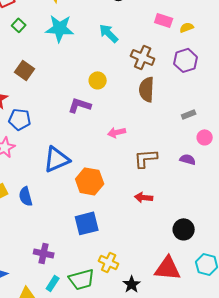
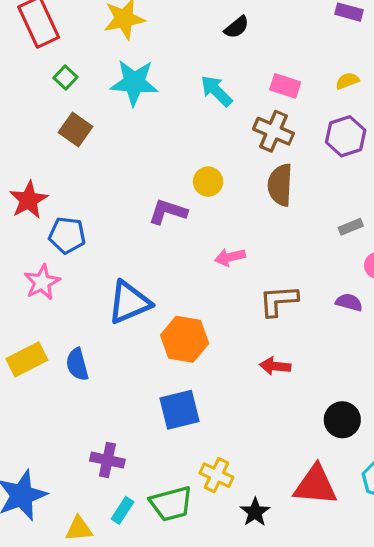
pink rectangle: (164, 20) -> (285, 86), moved
brown square: (25, 70) -> (76, 130), moved
yellow circle: (98, 80) -> (208, 182), moved

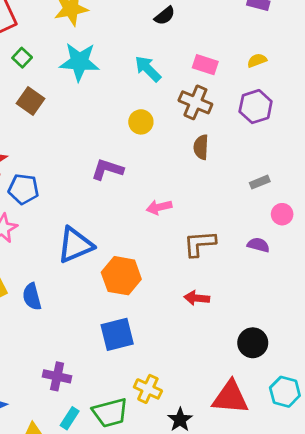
yellow circle: (208, 182) -> (141, 122), moved
brown semicircle: (280, 185) -> (201, 147), size x0.7

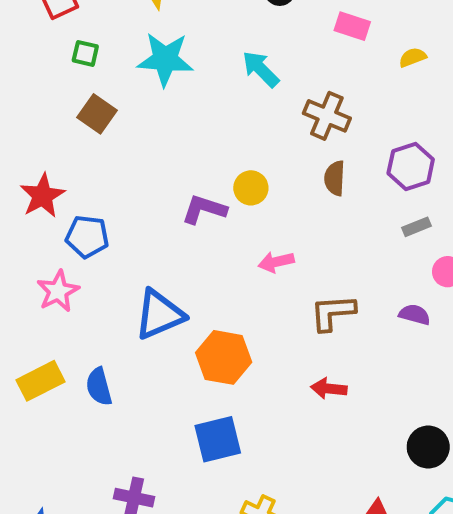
green square: (22, 58) -> (85, 53), turned -30
pink rectangle: (205, 65) -> (352, 26), moved
purple hexagon: (256, 107) -> (411, 166), moved
yellow circle: (141, 122) -> (251, 188), moved
black circle: (253, 343) -> (428, 447), moved

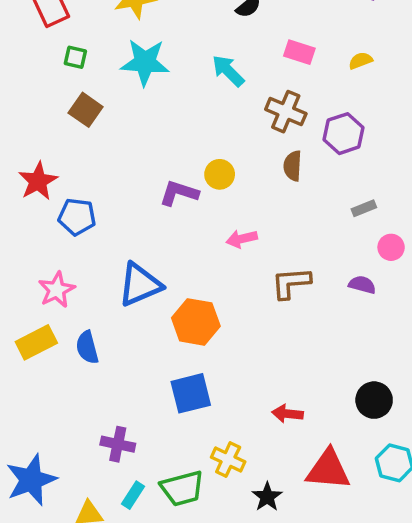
pink rectangle: (352, 26) -> (299, 52), moved
purple hexagon: (411, 166) -> (344, 134), moved
pink star: (58, 291) -> (57, 290), moved
red arrow: (329, 389) -> (288, 414), moved

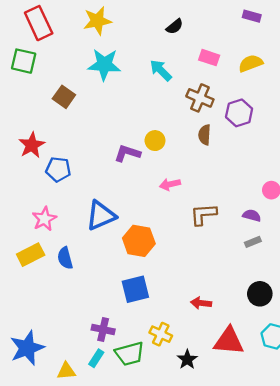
green square: (75, 57) -> (24, 61), moved, size x1.6
yellow semicircle: (360, 61) -> (251, 63), size x1.5
gray rectangle: (364, 208) -> (253, 242), moved
purple cross: (118, 444) -> (103, 330), moved

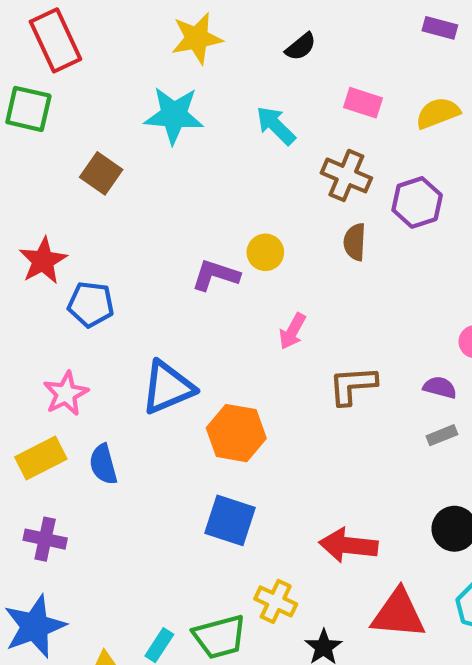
yellow star: (97, 21) -> (197, 38), moved
pink arrow: (170, 184) -> (292, 331), turned -48
blue square: (135, 289) -> (230, 520), turned 32
red arrow: (201, 303) -> (348, 545), size x1.5
purple cross: (103, 330) -> (45, 539), moved

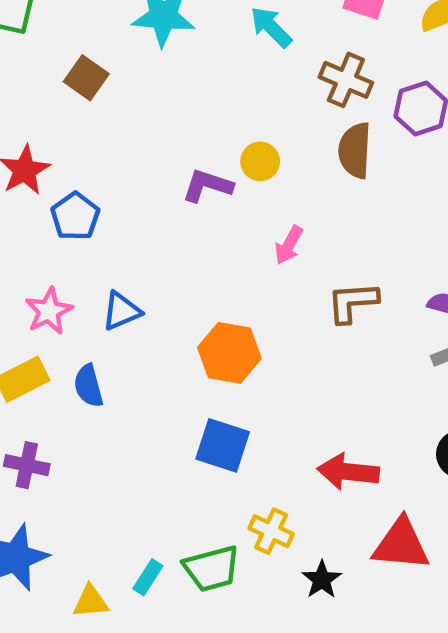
brown semicircle: (355, 242) -> (355, 150), size x1.4
blue pentagon: (91, 304) -> (75, 216), turned 30
blue triangle: (168, 387) -> (121, 311), moved, size x0.7

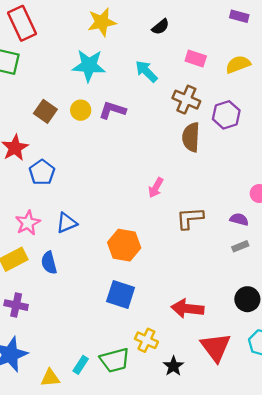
brown square: (86, 78) -> (45, 111), moved
yellow circle: (260, 161) -> (81, 110), moved
purple L-shape: (207, 186) -> (112, 110), moved
red triangle: (401, 544) -> (216, 347), turned 48

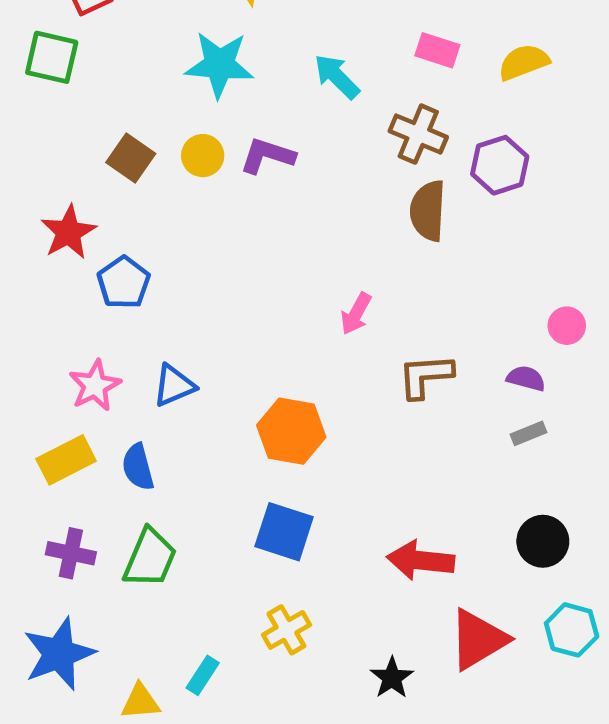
yellow cross: (146, 340) -> (286, 630), moved, turned 35
red triangle: (216, 347) -> (478, 639), turned 36
green trapezoid: (115, 360) -> (150, 558), moved, turned -52

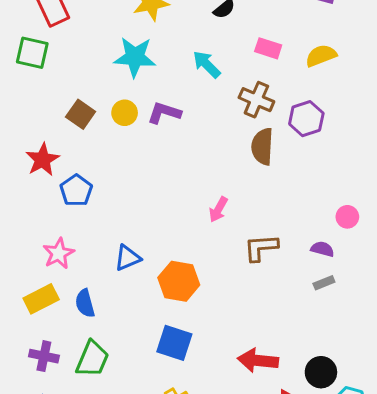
blue triangle: (174, 386) -> (128, 258), moved
black circle: (543, 541) -> (321, 372), moved

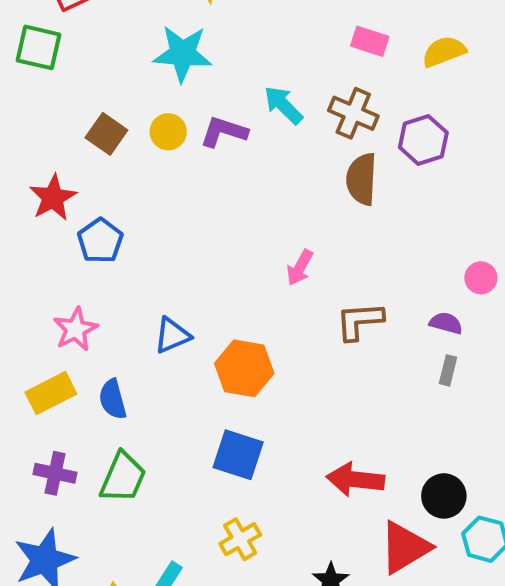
cyan arrow: (207, 64) -> (283, 105), moved
gray rectangle: (324, 283) -> (448, 370), turned -54

